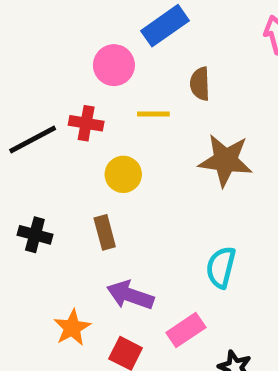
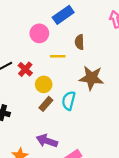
red cross: (86, 123) -> (25, 69), moved, turned 32
brown rectangle: (105, 232) -> (46, 104), moved, turned 56
cyan semicircle: (221, 267) -> (69, 101), moved

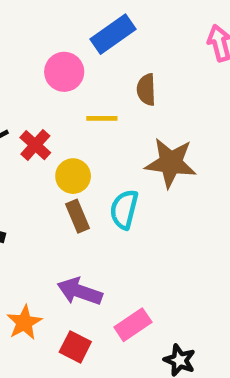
brown rectangle: (46, 104) -> (77, 216), turned -64

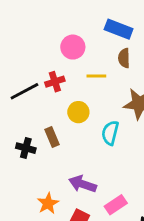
blue rectangle: (113, 34) -> (119, 29), moved, turned 56
red cross: (35, 145) -> (55, 82), moved, turned 30
brown rectangle: (77, 216) -> (52, 137), moved

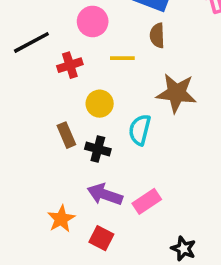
black line: (24, 91) -> (31, 42), moved
black cross: (26, 148) -> (98, 149), moved
pink rectangle: (116, 205) -> (147, 201), moved

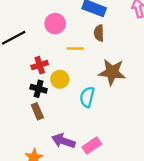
red cross: (70, 65) -> (40, 65), moved
brown rectangle: (66, 135) -> (37, 111), moved
black cross: (98, 149) -> (39, 89), moved

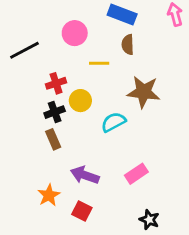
black cross: (39, 89) -> (55, 112), turned -35
cyan semicircle: (87, 97) -> (113, 122), turned 48
pink rectangle: (92, 146) -> (136, 174), moved

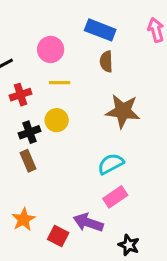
yellow line: (99, 63) -> (60, 83), moved
red cross: (56, 83) -> (20, 95), moved
cyan semicircle: (113, 122) -> (111, 164), moved
purple arrow: (85, 175) -> (88, 222), moved

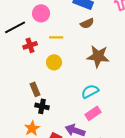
pink circle: (51, 49) -> (41, 13), moved
brown semicircle: (106, 62) -> (87, 23), turned -112
black cross: (30, 132) -> (42, 106), moved, turned 32

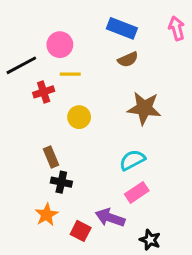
yellow line: (56, 37) -> (70, 74), moved

